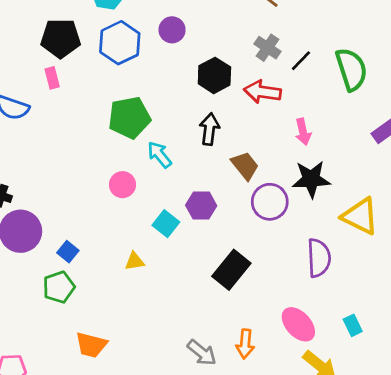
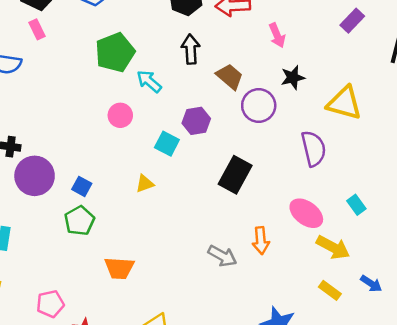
black star: (311, 179) -> (293, 78), size x0.7

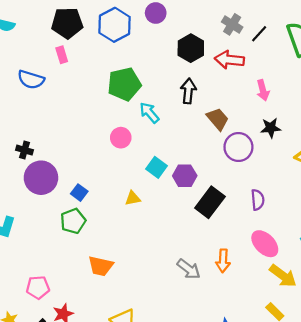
purple hexagon: (196, 121) -> (185, 176), moved
purple semicircle: (314, 149) -> (258, 200), moved, size x0.7

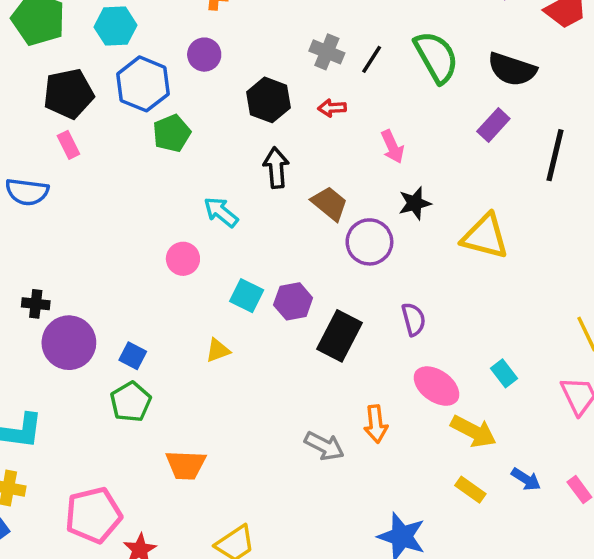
red arrow: (229, 60) -> (332, 108), size x0.6
green pentagon: (124, 84) -> (172, 133), moved, size x0.7
pink pentagon: (38, 287) -> (93, 515), size x1.5

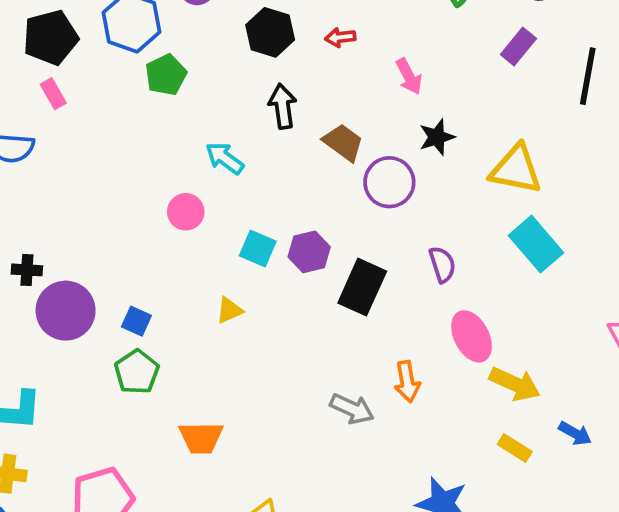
cyan rectangle: (504, 373) -> (536, 244), moved, size x1.8
pink ellipse: (437, 386) -> (471, 336), turned 30

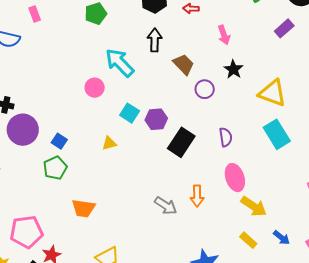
black star: (437, 137) -> (233, 69), turned -30
cyan arrow: (225, 158) -> (120, 63), size x1.5
purple circle: (389, 182) -> (205, 89), size x0.7

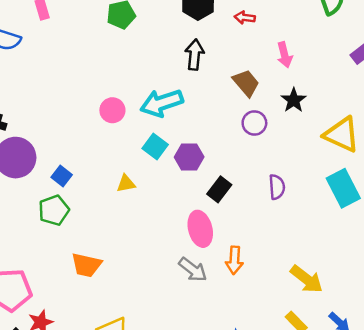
cyan arrow: (120, 63) -> (162, 103), moved, turned -68
brown trapezoid: (184, 64) -> (246, 83), moved
black rectangle: (181, 142) -> (219, 189), size x0.7
pink ellipse: (235, 178) -> (200, 229), moved

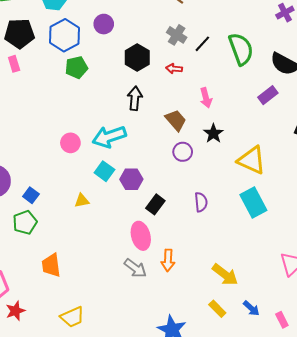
orange trapezoid: (86, 265) -> (51, 265), turned 70

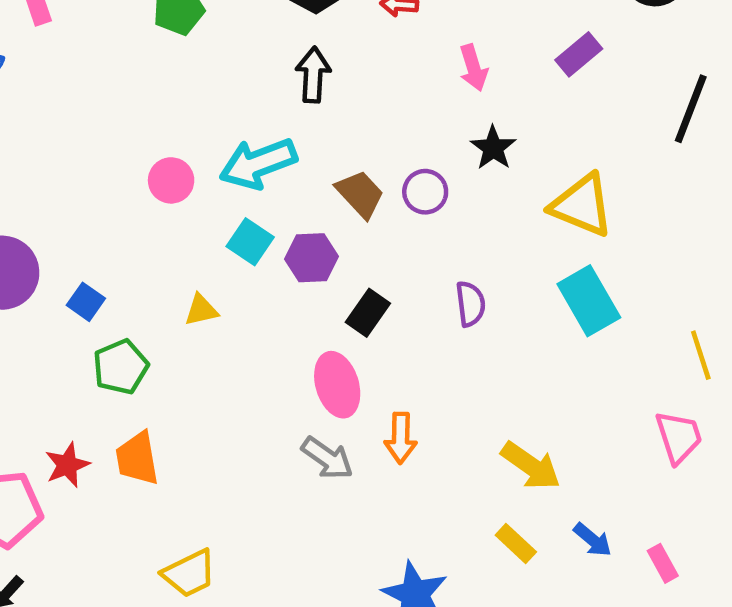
purple rectangle: (268, 95) -> (579, 54), moved
brown trapezoid: (176, 120) -> (360, 194), moved
green pentagon: (25, 222) -> (121, 367), moved
red star: (15, 311) -> (67, 465), moved

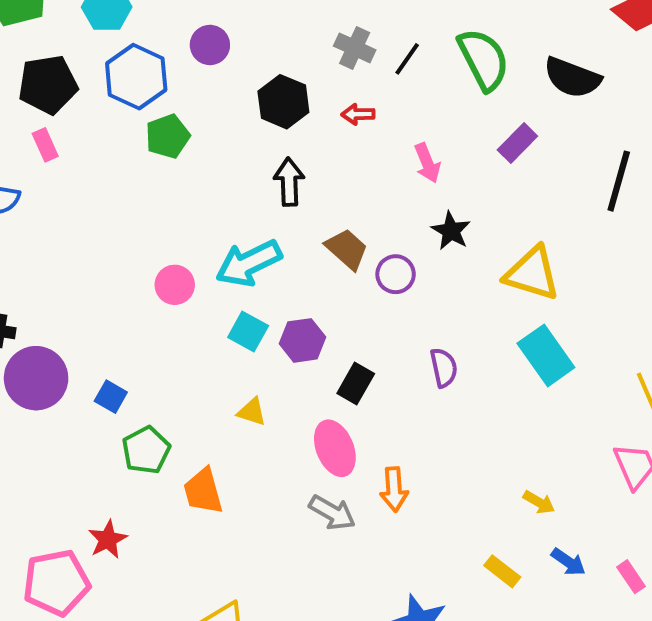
brown trapezoid: (360, 194) -> (347, 249), moved
yellow triangle: (201, 310) -> (252, 412), moved, turned 36
orange trapezoid: (137, 458) -> (203, 491), moved
yellow arrow: (531, 466) -> (539, 502), moved, size x0.6

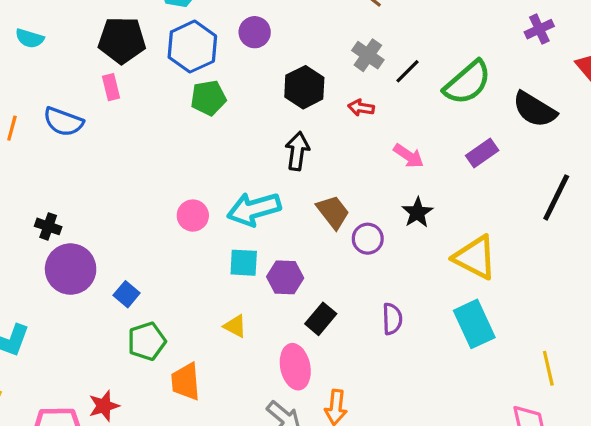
green semicircle: (483, 59) -> (467, 83), turned 66
pink arrow: (427, 163) -> (409, 156), turned -44
cyan square: (248, 332) -> (244, 263), turned -36

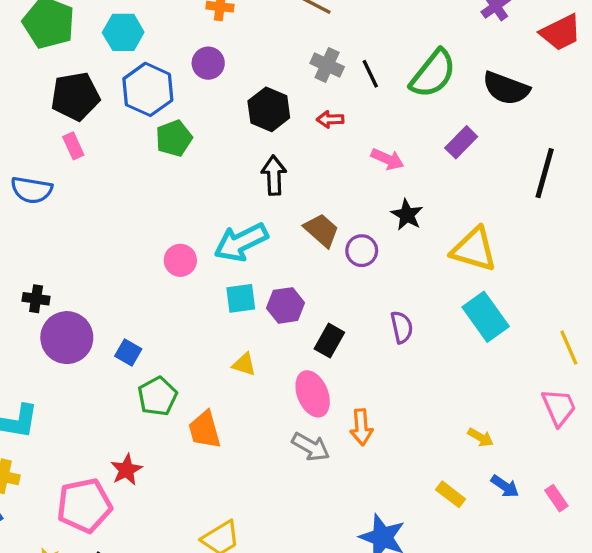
black line: (408, 71) -> (370, 74), turned -60

